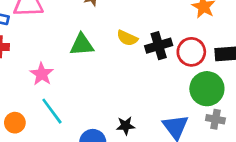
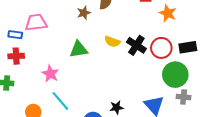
black cross: (159, 46) -> (136, 45), turned -36

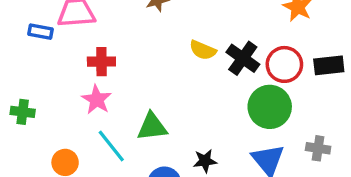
green triangle: (79, 49) -> (152, 127), moved
red cross: (16, 56) -> (101, 62), moved
green circle: (175, 75) -> (270, 107), moved

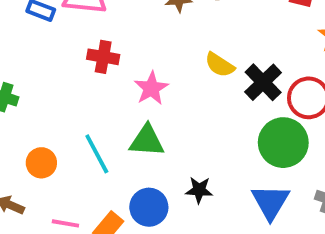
pink star: (97, 100) -> (151, 88), moved

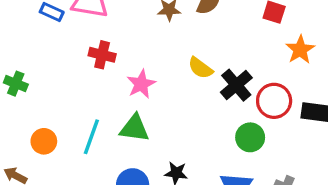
green circle: (283, 143) -> (250, 137), size x0.7
cyan line: (97, 154) -> (91, 137), turned 44

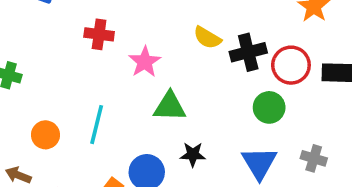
black cross: (236, 85) -> (248, 52), turned 32
green triangle: (134, 128) -> (170, 106), moved

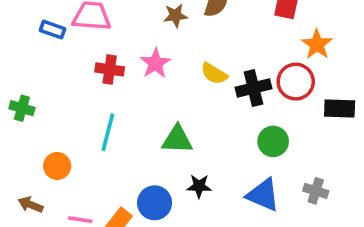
pink star: (145, 62) -> (155, 63), moved
red circle: (291, 65) -> (296, 82), moved
cyan line: (97, 125) -> (108, 132), moved
blue triangle: (259, 163) -> (263, 195), turned -36

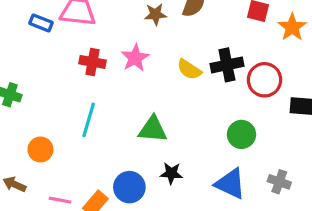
orange star: (317, 44) -> (292, 27), moved
black cross: (253, 88) -> (227, 65), moved

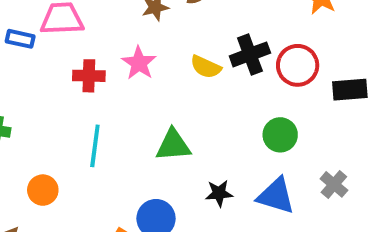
black star: (171, 173) -> (219, 193), moved
gray cross: (279, 182) -> (334, 184), turned 30

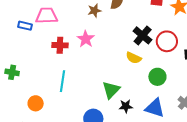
black cross: (250, 54) -> (143, 35), turned -30
yellow semicircle: (206, 67) -> (134, 58), moved
green triangle: (173, 145) -> (111, 90), moved, turned -42

